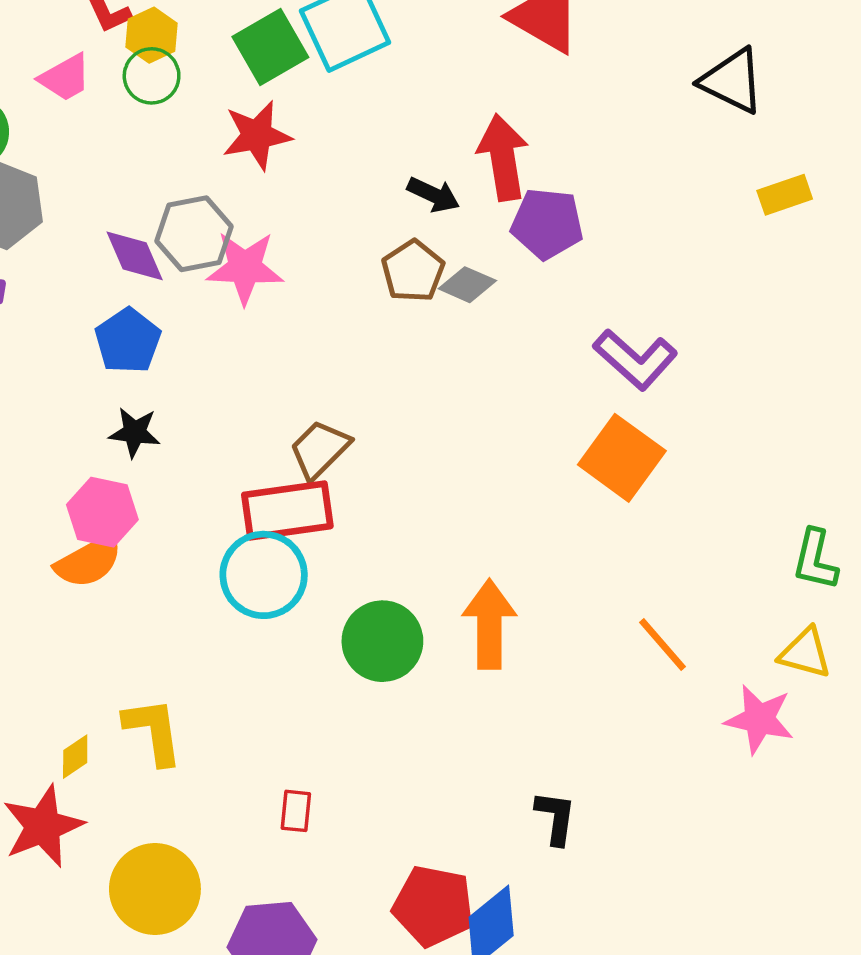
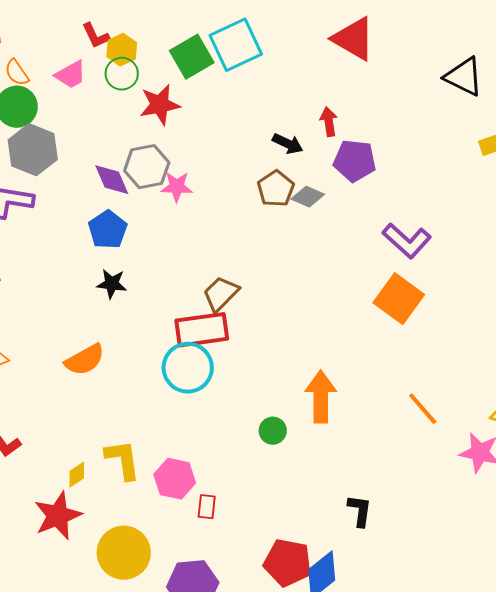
red star: (257, 135) -> (160, 105), moved
red arrow: (503, 157) -> (329, 122), size x0.6
pink star: (245, 268) -> (177, 187), size x0.7
pink hexagon: (102, 512) -> (175, 479), moved
green circle: (382, 641) -> (273, 431), moved, size x0.6

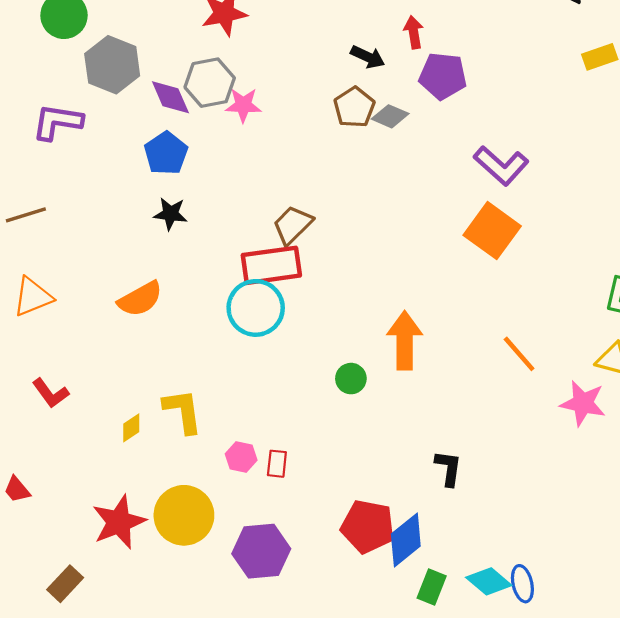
gray hexagon: (33, 150) -> (112, 65), moved
pink hexagon: (175, 479) -> (241, 457), moved, size x0.7
red star: (58, 516) -> (119, 522), moved

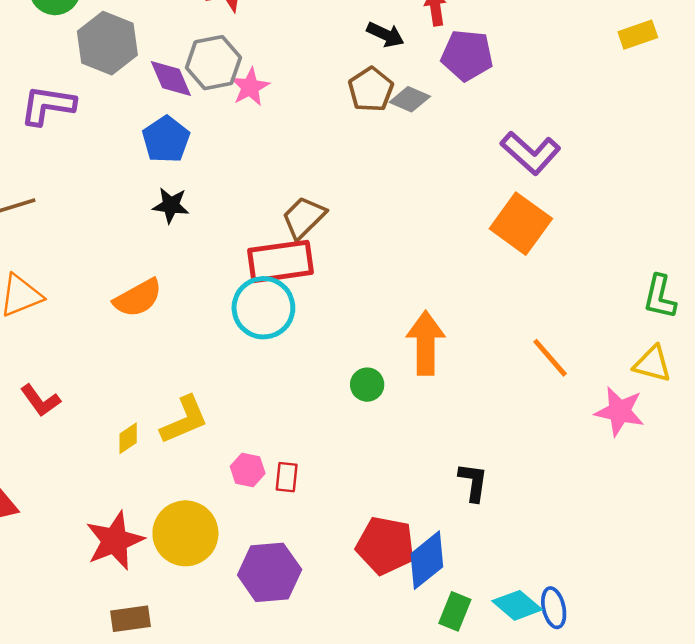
pink star: (243, 105) -> (250, 87), turned -30
yellow L-shape: (183, 411) -> (184, 420), turned 75
brown rectangle: (65, 584) -> (131, 619), moved, turned 39

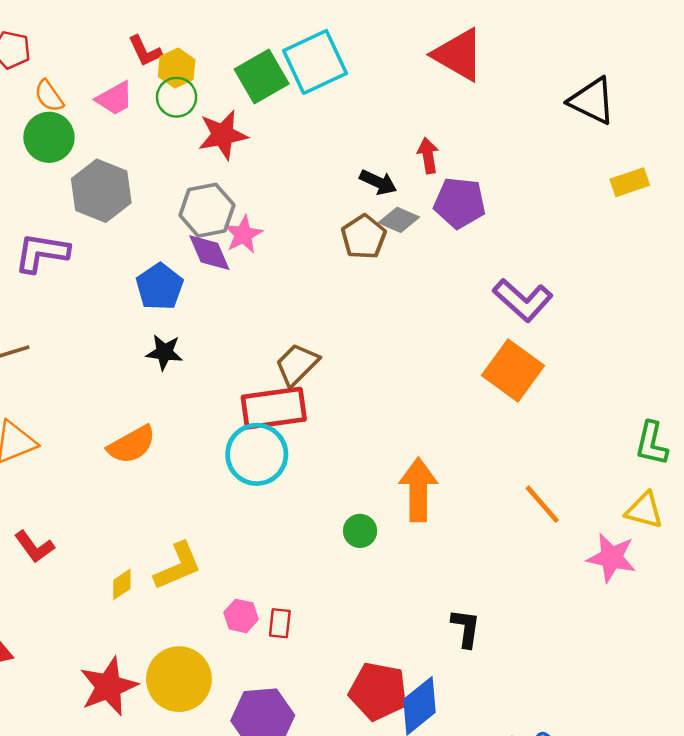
purple diamond: (171, 78) -> (209, 253), moved
gray diamond: (410, 99) -> (399, 220), moved

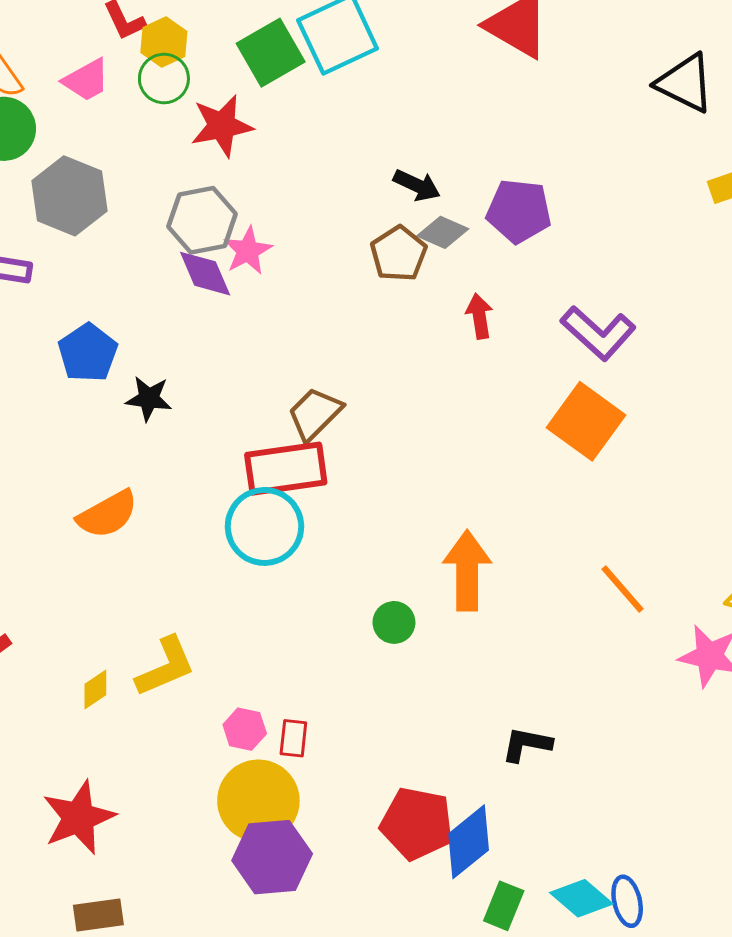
red arrow: (428, 156) -> (479, 316), moved
blue pentagon: (160, 287) -> (88, 353), moved
black L-shape: (466, 628) -> (527, 744), turned -87
yellow circle: (179, 679) -> (258, 801), moved

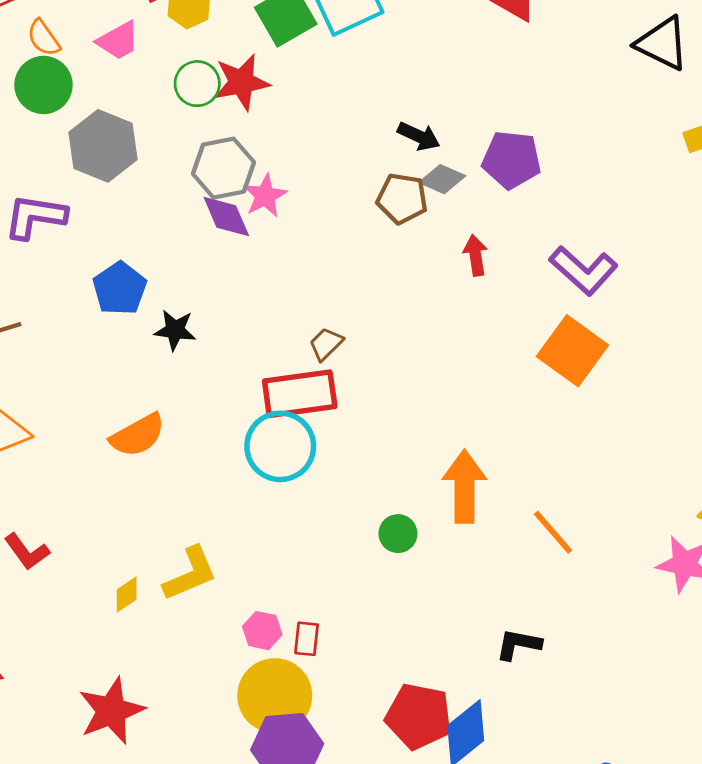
green circle: (164, 79) -> (197, 84), moved
brown pentagon: (399, 254) -> (402, 199), turned -30
brown trapezoid: (315, 414) -> (326, 344), size x0.7
orange line: (623, 589) -> (553, 532), moved

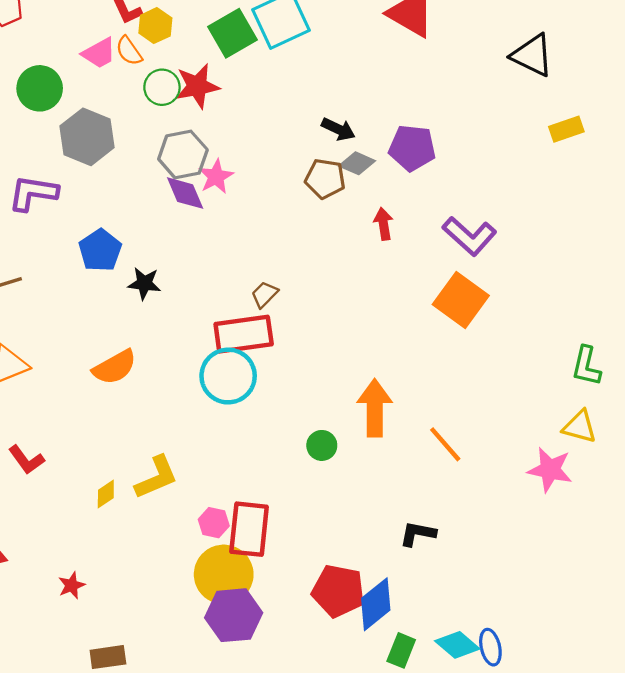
orange semicircle: (43, 38) -> (129, 51), moved
red rectangle: (307, 639) -> (249, 529), size x2.0
red star: (111, 711) -> (72, 585), moved, size x0.5

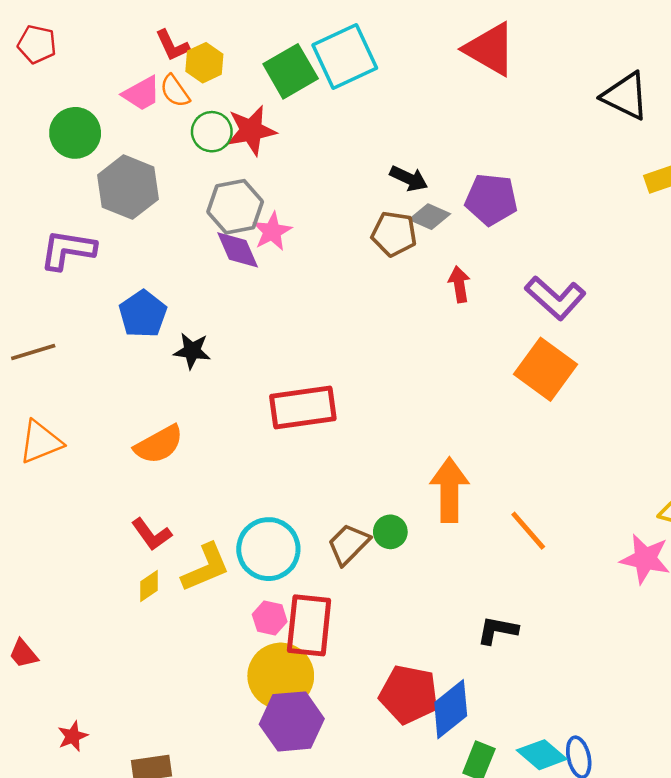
brown trapezoid: (264, 294) -> (348, 544), moved, size x1.4
cyan circle: (228, 376) -> (268, 549), moved
red L-shape: (26, 460) -> (151, 534), moved
red star: (72, 585) -> (73, 736), moved

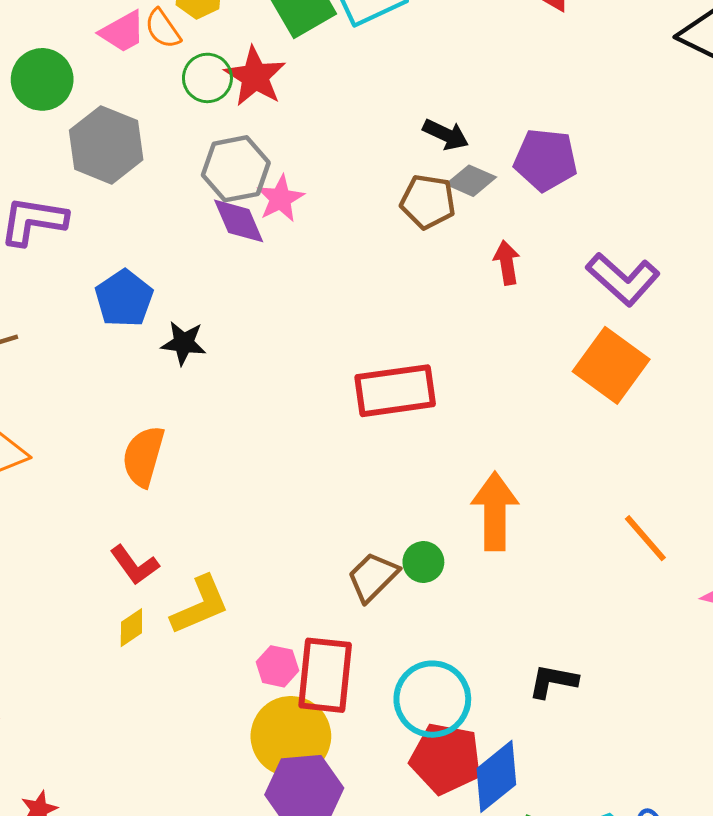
red star: (251, 130) -> (255, 76), turned -30
red rectangle: (303, 407) -> (395, 391), moved
orange semicircle: (159, 444) -> (143, 456), turned 135
orange line: (528, 531) -> (645, 538), moved
cyan circle: (268, 549) -> (432, 699), moved

